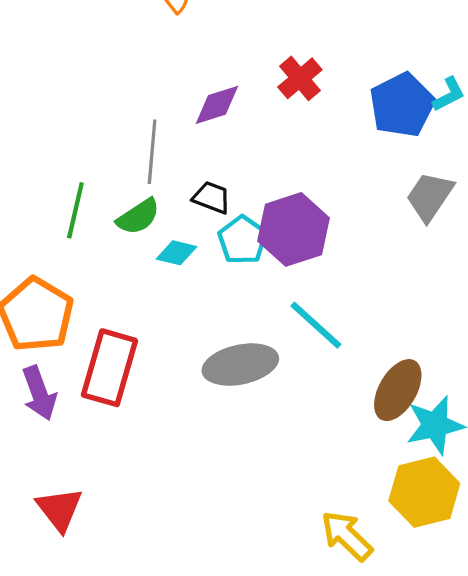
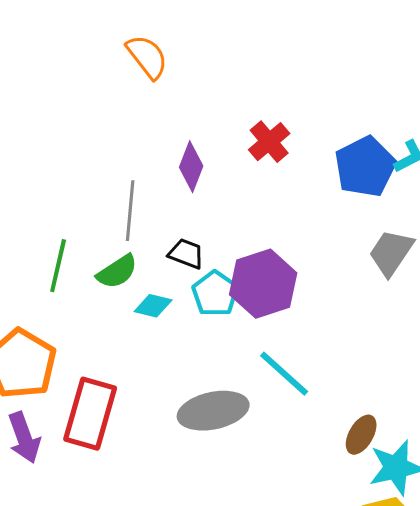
purple diamond: (217, 105) -> (191, 167), turned -51
brown ellipse: (398, 390) -> (361, 435), size x0.7

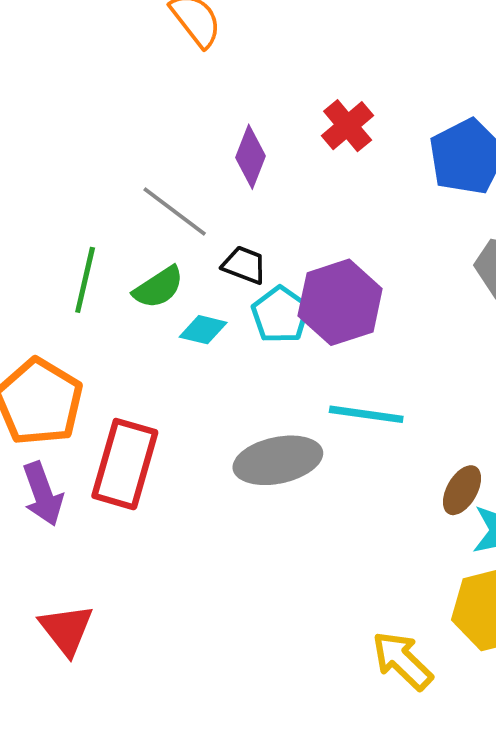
gray line: (130, 211) -> (175, 211), turned -58
cyan line: (284, 374) -> (366, 414), turned -34

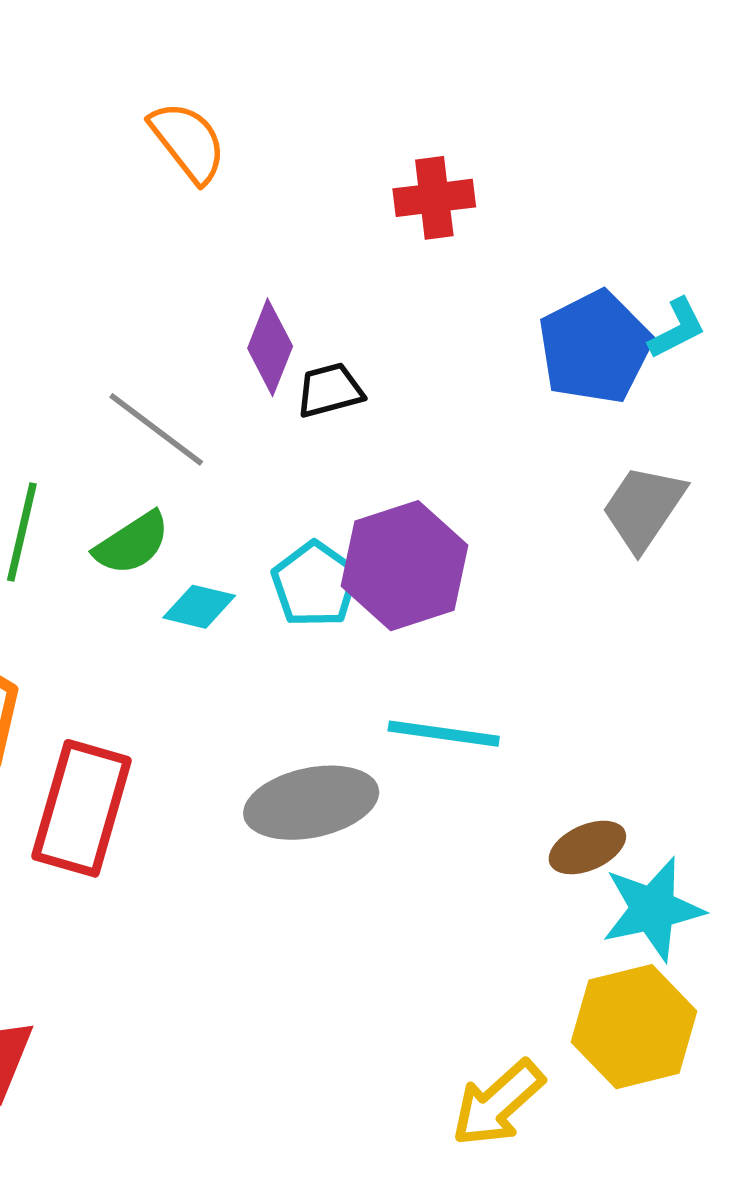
red cross: (348, 126) -> (434, 198), moved, turned 33
black trapezoid: (244, 265) -> (330, 390), moved, turned -36
brown ellipse: (462, 490) -> (587, 847), turned 36
yellow arrow: (402, 661) -> (498, 1103), turned -86

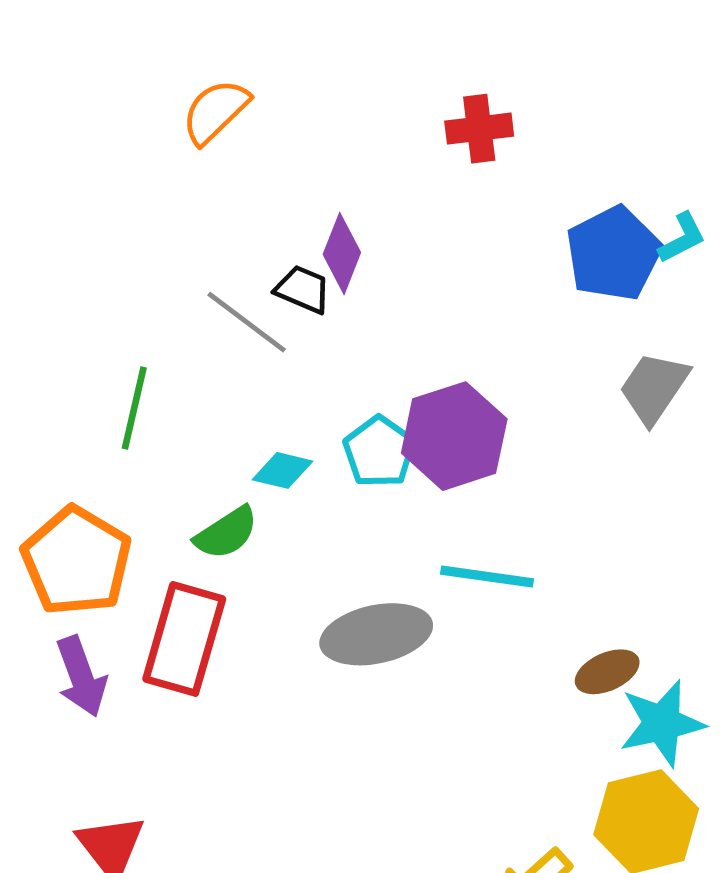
orange semicircle: (188, 142) -> (215, 111), moved, turned -96
black trapezoid: (330, 390) -> (303, 289), moved, turned 38
green semicircle: (132, 543) -> (226, 533), moved

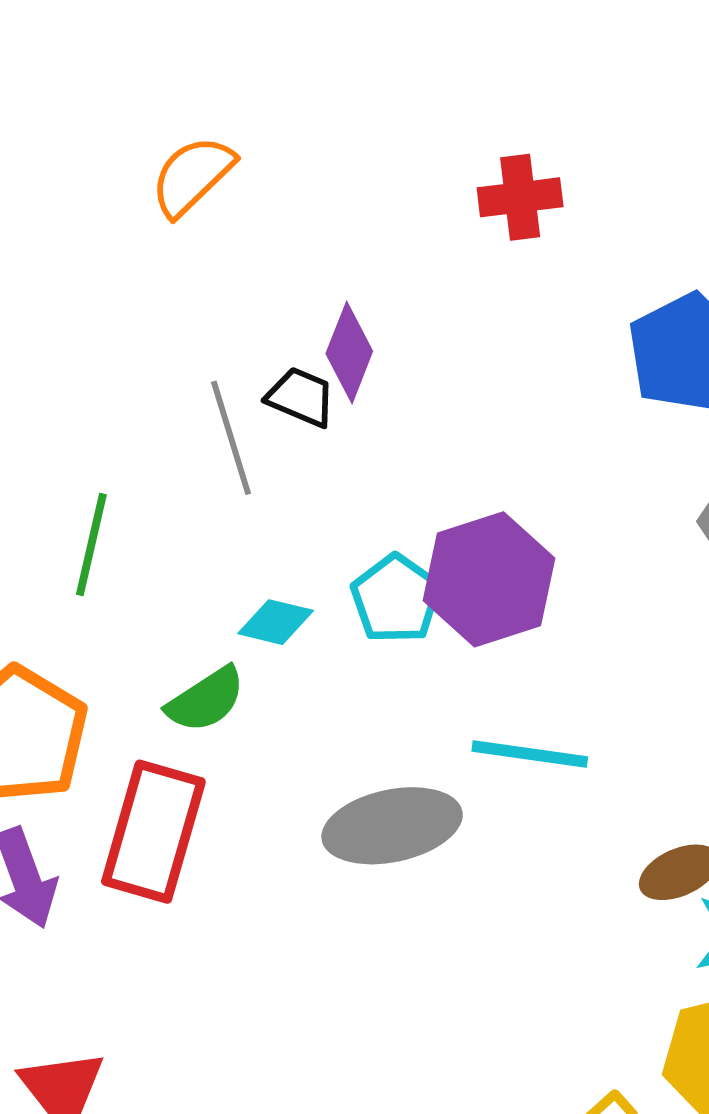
gray line: (247, 322) -> (231, 438), turned 36

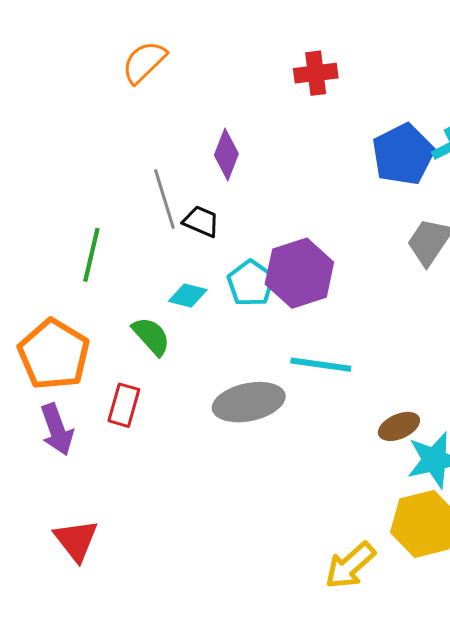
black trapezoid: (301, 397) -> (201, 221), moved
green semicircle: (206, 700) -> (151, 336), turned -99
red rectangle: (153, 832) -> (124, 405), size x0.6

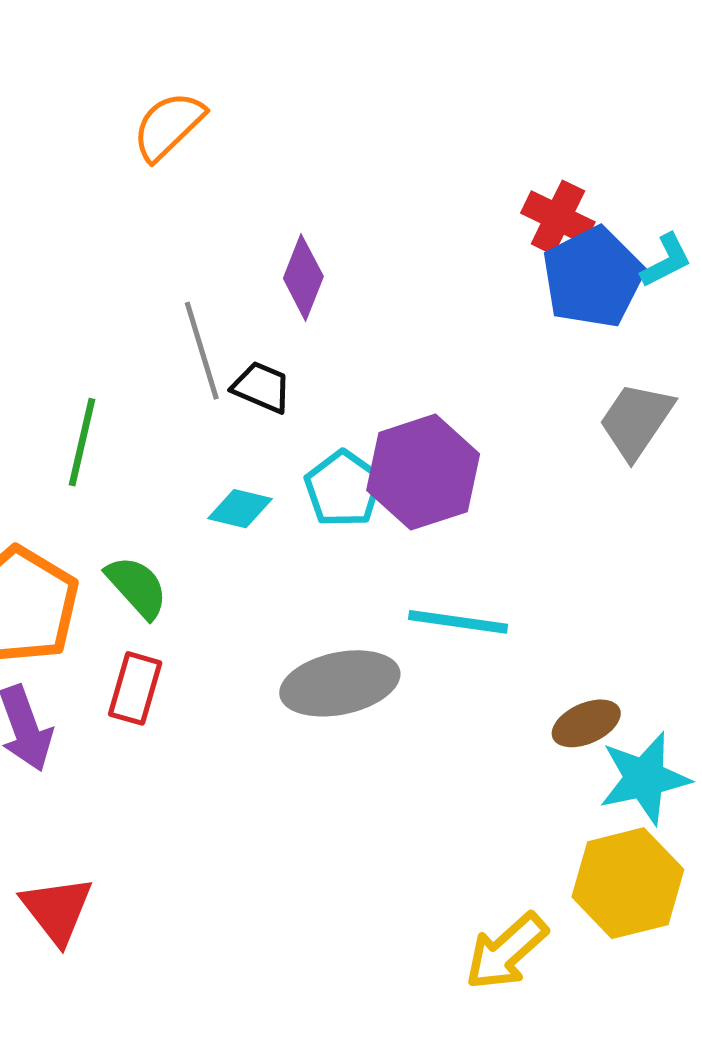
red cross: (316, 73) -> (558, 217), moved, turned 33
green semicircle: (151, 336) -> (137, 587), moved

